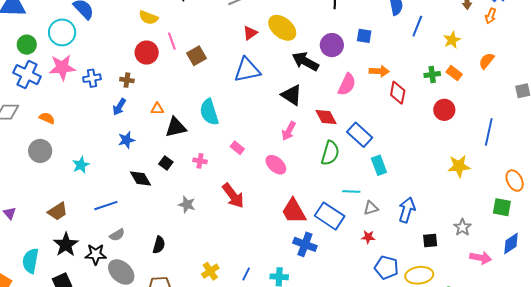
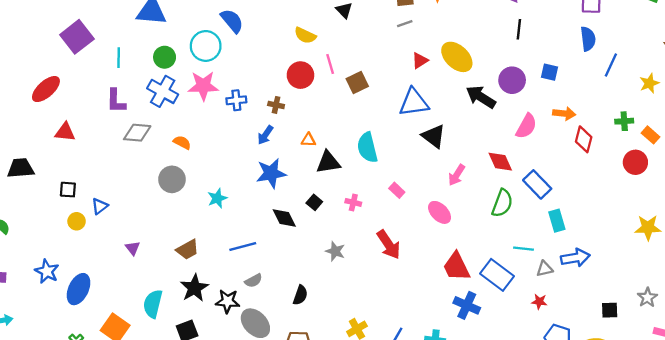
orange rectangle: (454, 73) -> (650, 135), moved
black triangle: (292, 95) -> (434, 136), moved
blue star: (126, 140) -> (271, 173), size x1.5
blue arrow: (407, 210) -> (575, 258), moved, turned 60

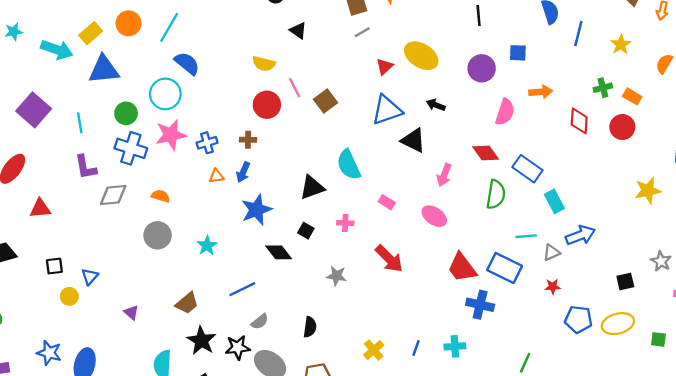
black arrow: (481, 97) -> (436, 105), moved, size x0.6
red diamond: (584, 139) -> (579, 121), moved
orange triangle: (308, 140) -> (216, 176), moved

